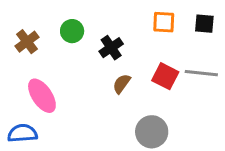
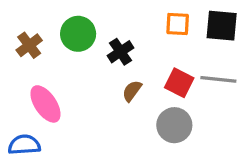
black square: (204, 24) -> (222, 26), size x1.5
green circle: (72, 31) -> (78, 34), size x1.4
gray circle: (152, 132) -> (174, 125), moved

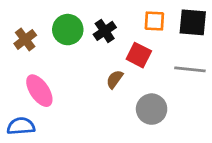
black cross: (120, 52) -> (105, 31), moved
red square: (179, 83) -> (139, 55), moved

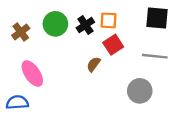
orange square: (154, 21) -> (109, 20), moved
red square: (139, 55) -> (113, 45), turned 30
gray circle: (152, 109) -> (140, 91), moved

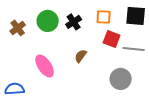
orange square: (109, 20) -> (104, 17), moved
red square: (113, 45) -> (112, 39), moved, turned -36
pink ellipse: (32, 74) -> (45, 66), moved

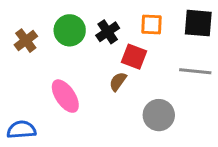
red square: (112, 39) -> (134, 57), moved
gray circle: (121, 79) -> (159, 115), moved

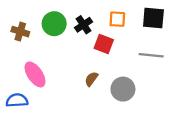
brown cross: (26, 41) -> (20, 32), turned -36
brown semicircle: (118, 81) -> (91, 79), moved
pink ellipse: (65, 96) -> (35, 74), moved

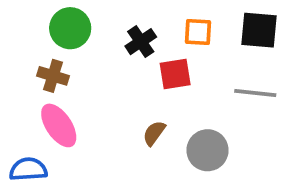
green circle: (54, 24) -> (70, 28), moved
brown cross: (20, 32) -> (53, 76), moved
red square: (104, 44) -> (175, 74), turned -30

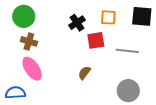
green circle: (70, 28) -> (24, 16), moved
gray line: (255, 93) -> (127, 51), moved
gray circle: (208, 150) -> (128, 91), moved

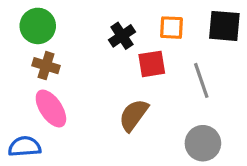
gray line: (127, 51) -> (201, 80), turned 65
brown semicircle: (84, 73) -> (134, 115), size x1.5

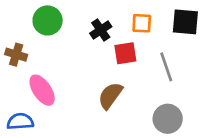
green circle: (38, 26) -> (48, 20), moved
brown cross: (46, 66) -> (16, 55), moved

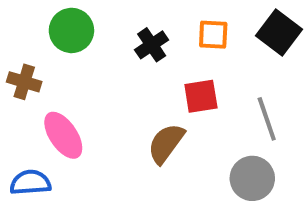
black square: (185, 22) -> (279, 33), turned 32
red square: (125, 53) -> (201, 96), moved
gray line: (166, 67) -> (267, 119), moved

